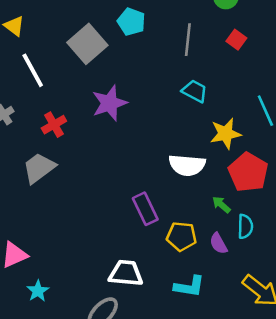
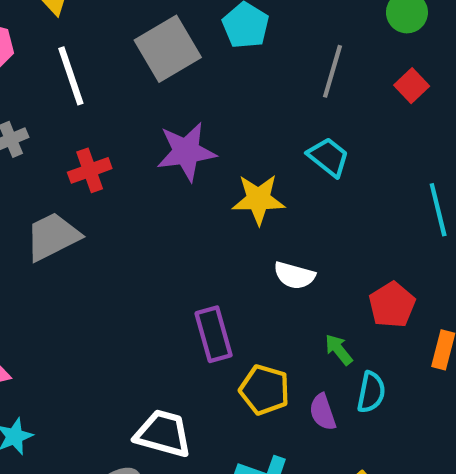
yellow star: (226, 134) -> (258, 199), moved
white semicircle: (187, 165) -> (294, 275), size x0.7
red pentagon: (248, 172) -> (392, 305), size x0.7

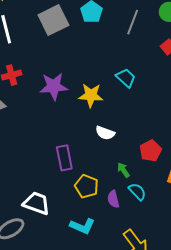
gray line: (332, 71) -> (133, 22), moved
purple star: (186, 152) -> (54, 86), moved
cyan semicircle: (371, 392) -> (137, 192), turned -60

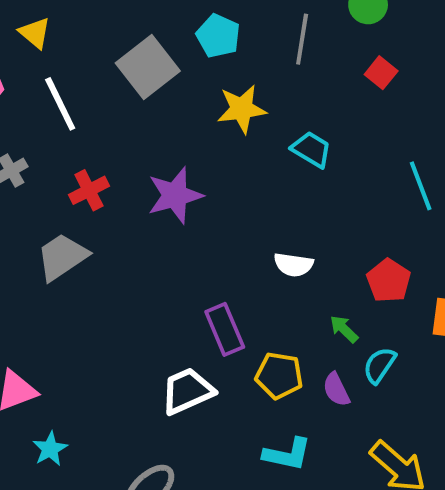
yellow star: (91, 95) -> (242, 109), moved
cyan semicircle: (137, 192) -> (379, 365), turned -90
white trapezoid: (36, 203) -> (187, 391), moved, turned -32

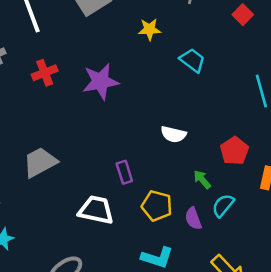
yellow star: (242, 109) -> (149, 29), size x0.7
gray trapezoid: (62, 257) -> (40, 162), moved
purple rectangle: (225, 329) -> (124, 172), size x0.7
white trapezoid: (187, 391) -> (96, 210), turned 30

